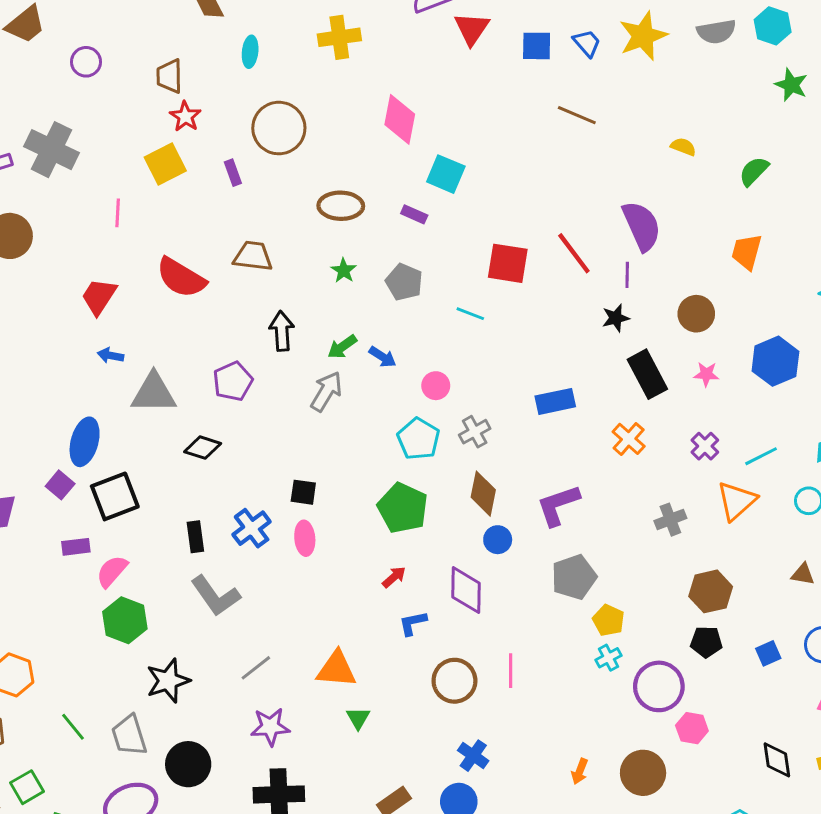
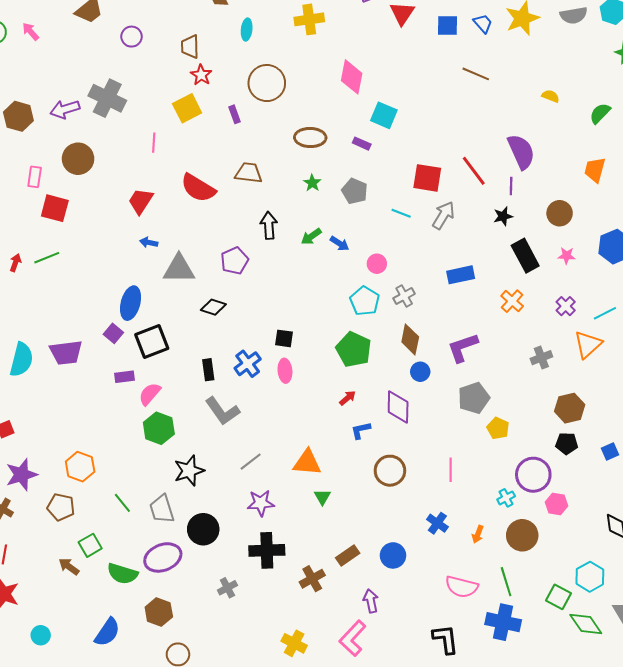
gray arrow: (326, 391) -> (443, 215), moved
cyan cross: (608, 658) -> (506, 498), moved
pink line: (511, 671) -> (451, 470), moved
blue cross: (473, 756) -> (437, 523), moved

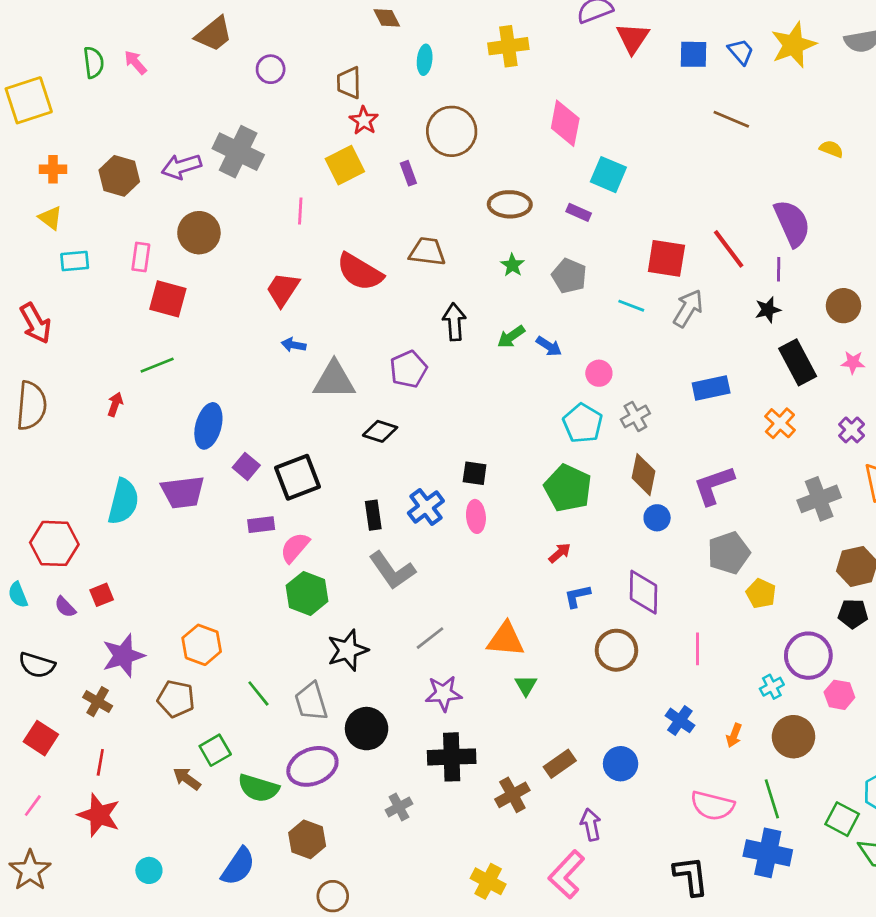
red arrow: (15, 263) -> (115, 404), moved
blue ellipse: (131, 303) -> (208, 426), moved
gray cross: (541, 358) -> (819, 499), size x1.4
purple diamond: (398, 407) -> (644, 592), moved

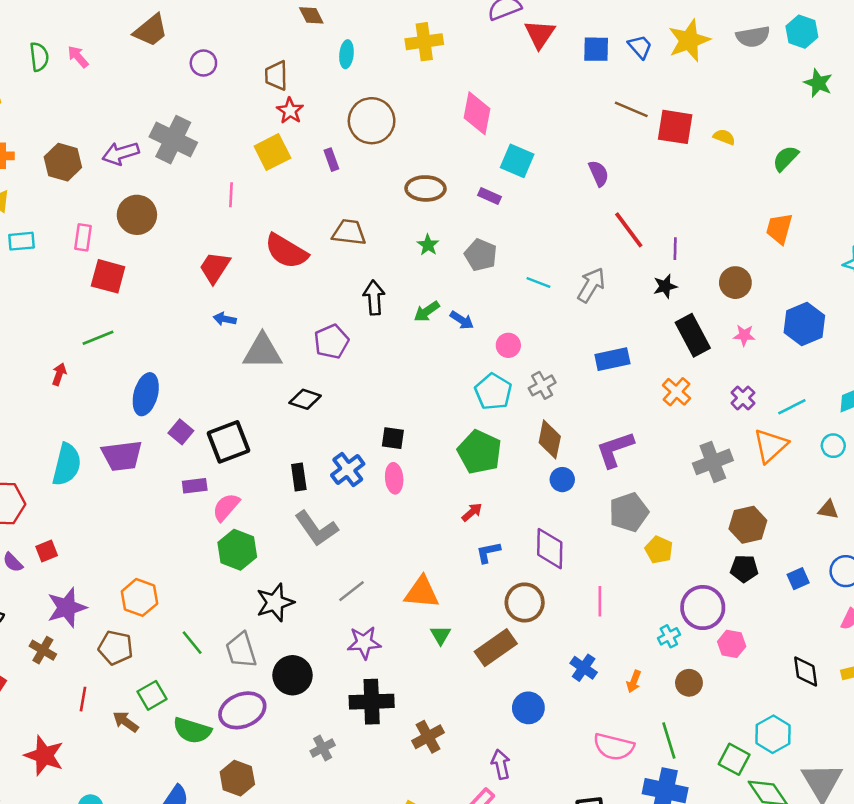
purple semicircle: (792, 223) -> (599, 173), moved, size x0.6
red square: (666, 258) -> (675, 127), moved
brown circle: (793, 737) -> (689, 683), size x0.7
red line: (100, 762) -> (83, 699), moved
brown rectangle: (560, 764) -> (496, 648), moved, size x1.4

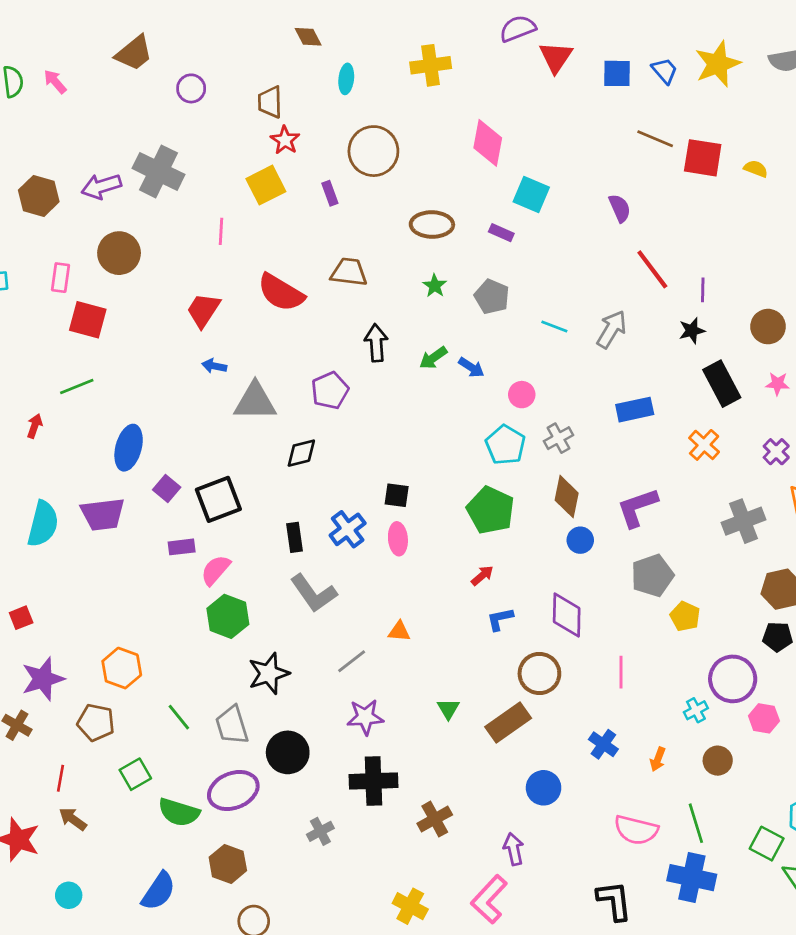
black diamond: (305, 399) -> (301, 453), turned -32
orange triangle: (422, 592) -> (399, 631), moved, size x0.6
brown arrow: (126, 722) -> (73, 819), moved

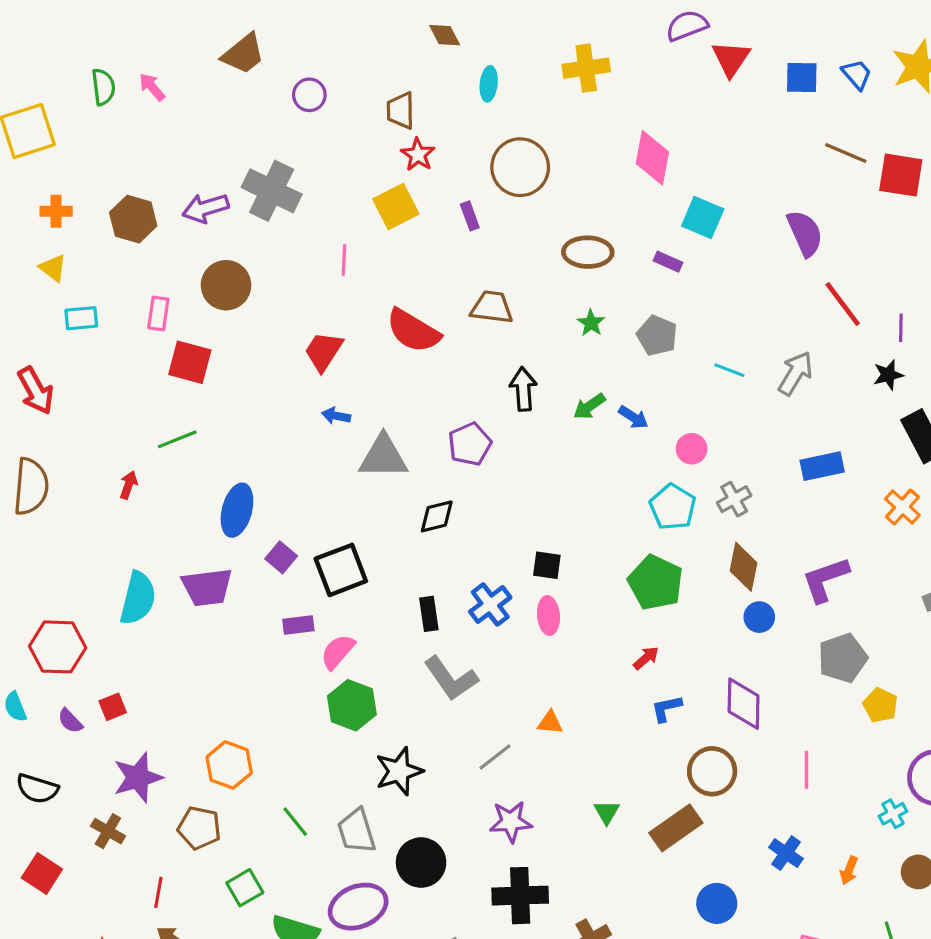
purple semicircle: (620, 208) -> (805, 233), size x1.4

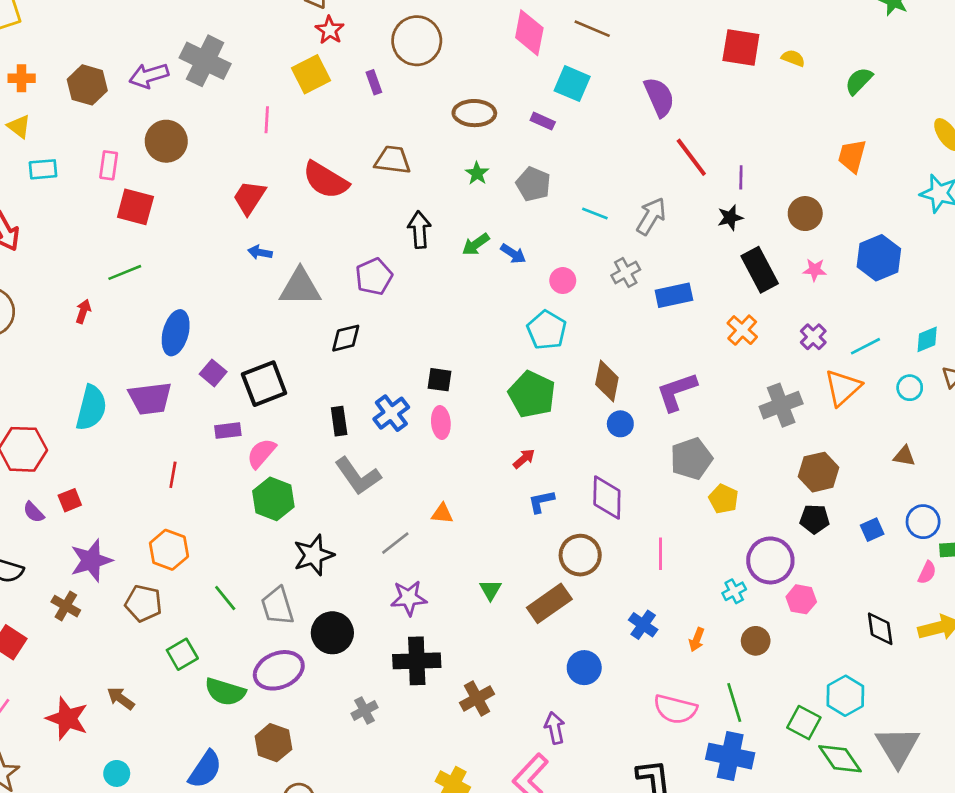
brown line: (846, 153) -> (592, 29), moved
gray cross: (734, 499) -> (626, 272), moved
red line: (158, 892) -> (173, 475), moved

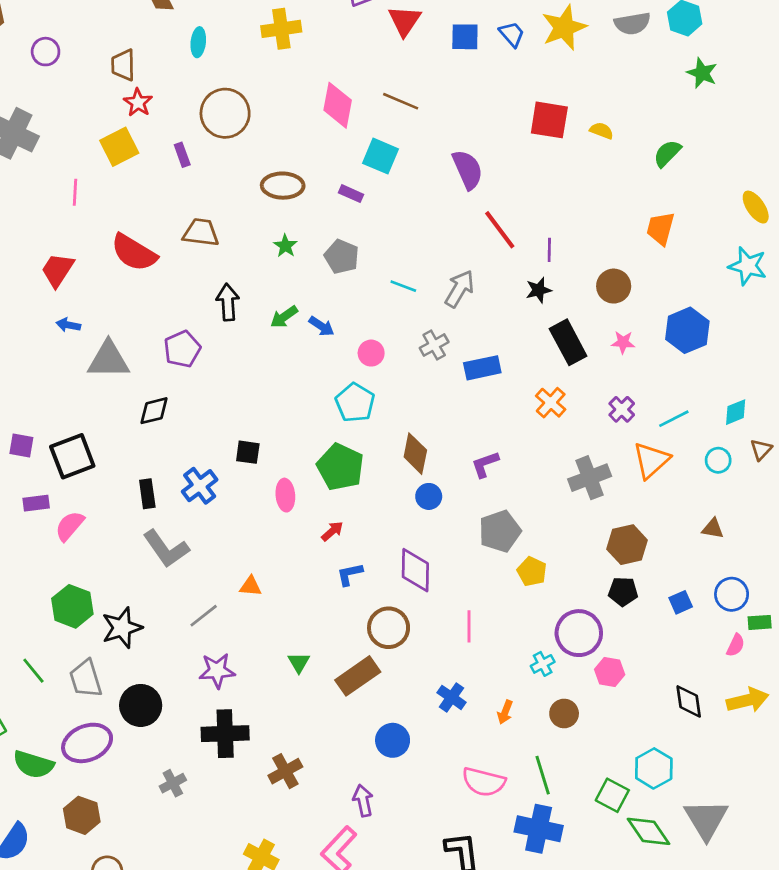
purple square: (213, 373) -> (21, 446), turned -30
purple L-shape: (677, 392) -> (485, 464), size x0.7
pink ellipse: (441, 422) -> (285, 495), moved
green hexagon: (273, 499) -> (72, 606), moved

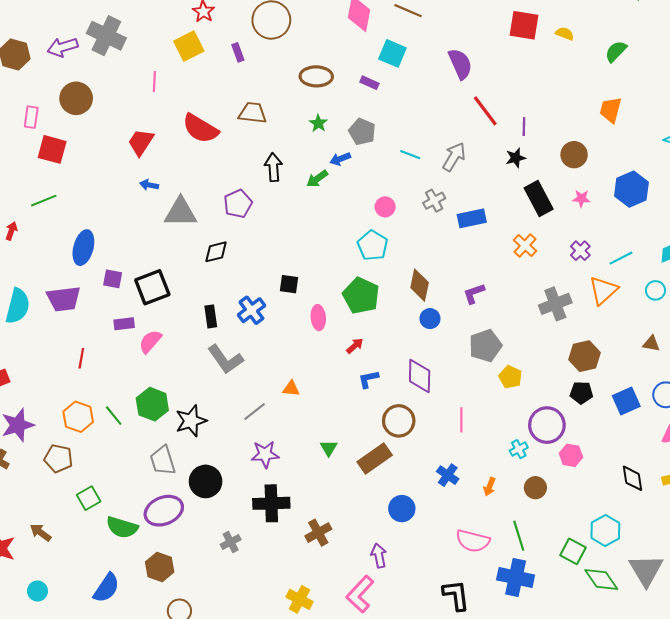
blue arrow: (322, 326) -> (340, 159), moved, turned 126
blue square: (681, 602) -> (626, 401), size x1.5
green line: (33, 671) -> (114, 416), moved

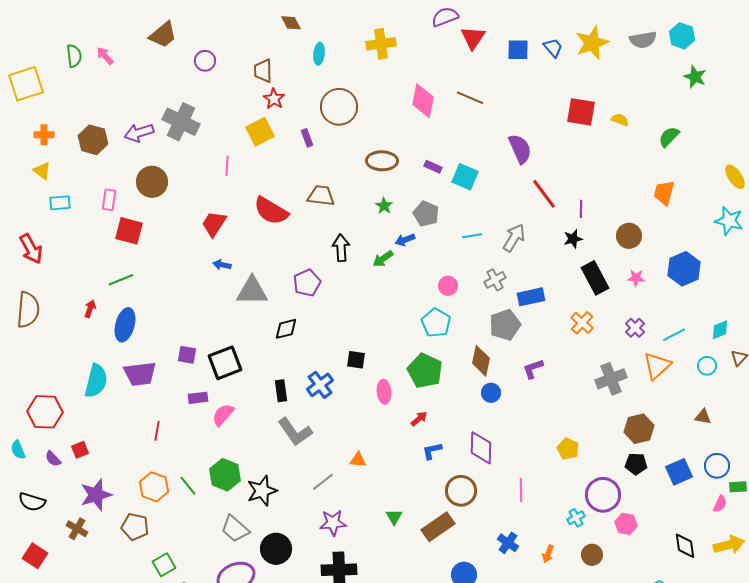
cyan square: (392, 53) -> (465, 177), moved
cyan line: (410, 155) -> (472, 236), turned -30
blue ellipse: (83, 248) -> (125, 325), moved
gray pentagon: (485, 346) -> (505, 325), moved
gray trapezoid: (163, 461) -> (235, 529), turned -32

